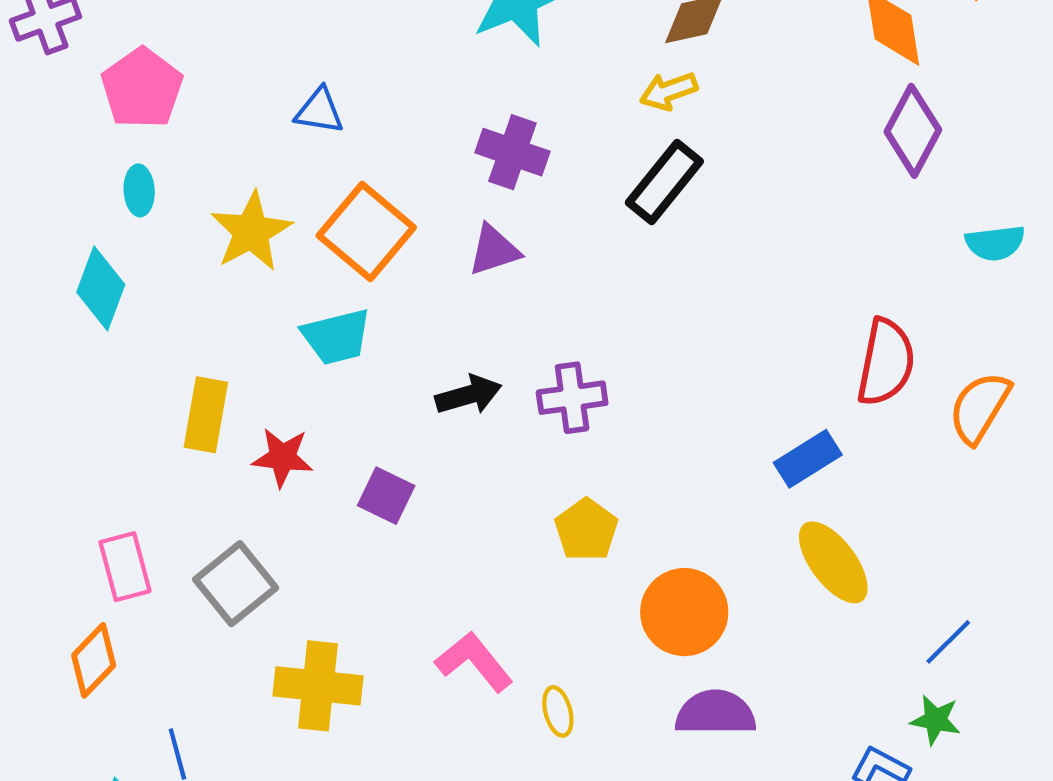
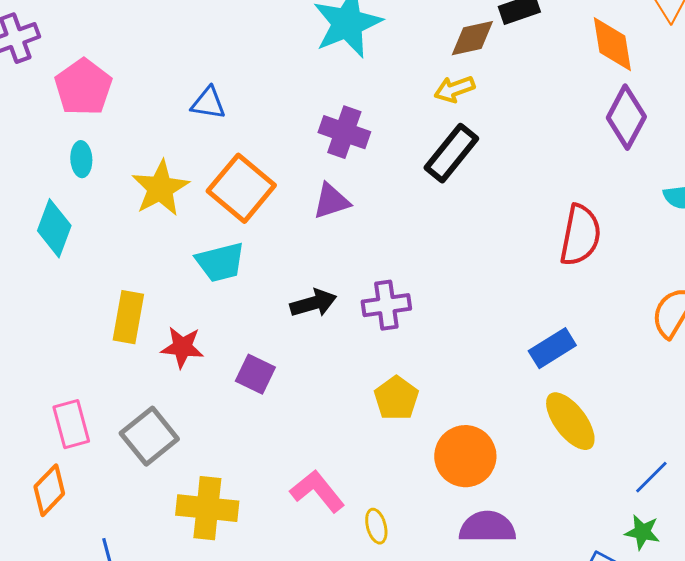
red semicircle: (886, 362) -> (580, 235), moved

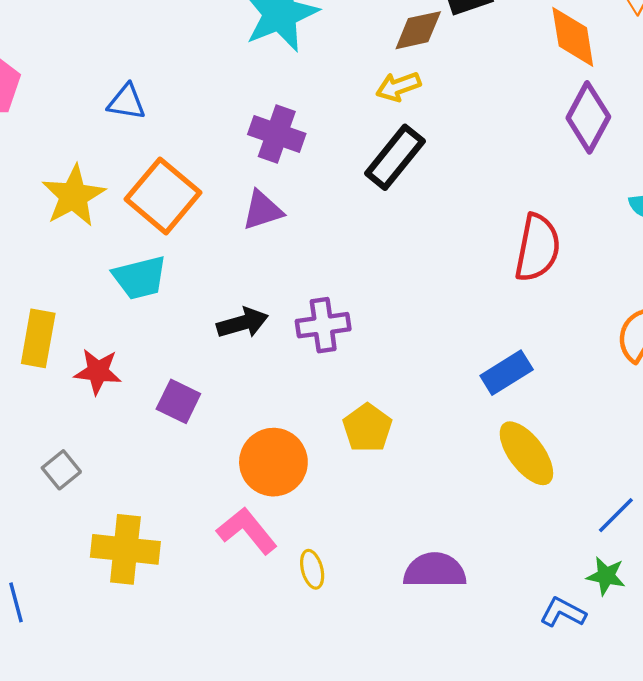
yellow pentagon: (396, 398) -> (367, 428), moved
gray square: (149, 436) -> (61, 470), size x0.6
orange circle: (465, 456) -> (273, 462), moved

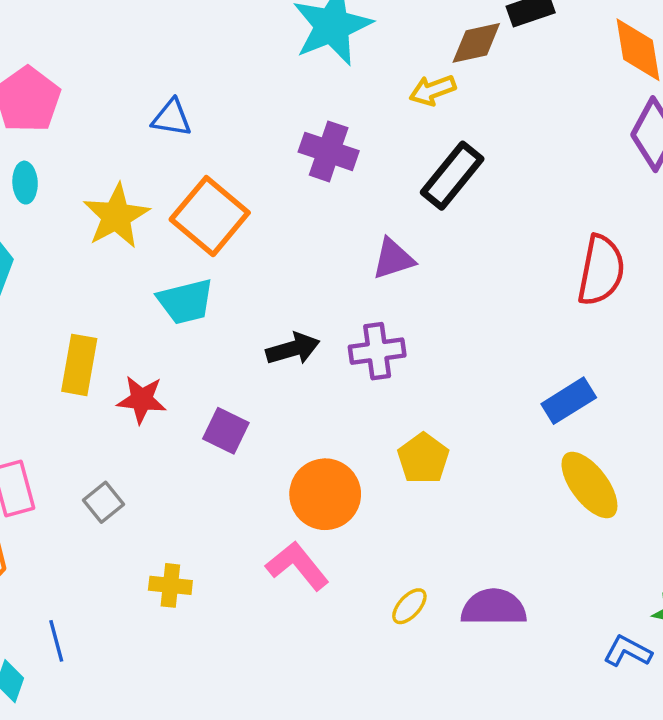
yellow arrow: (398, 87) -> (433, 90), moved
purple triangle: (262, 210) -> (393, 259), moved
yellow cross: (125, 549) -> (170, 585), size x0.6
yellow ellipse: (312, 569) -> (409, 606), moved, turned 57

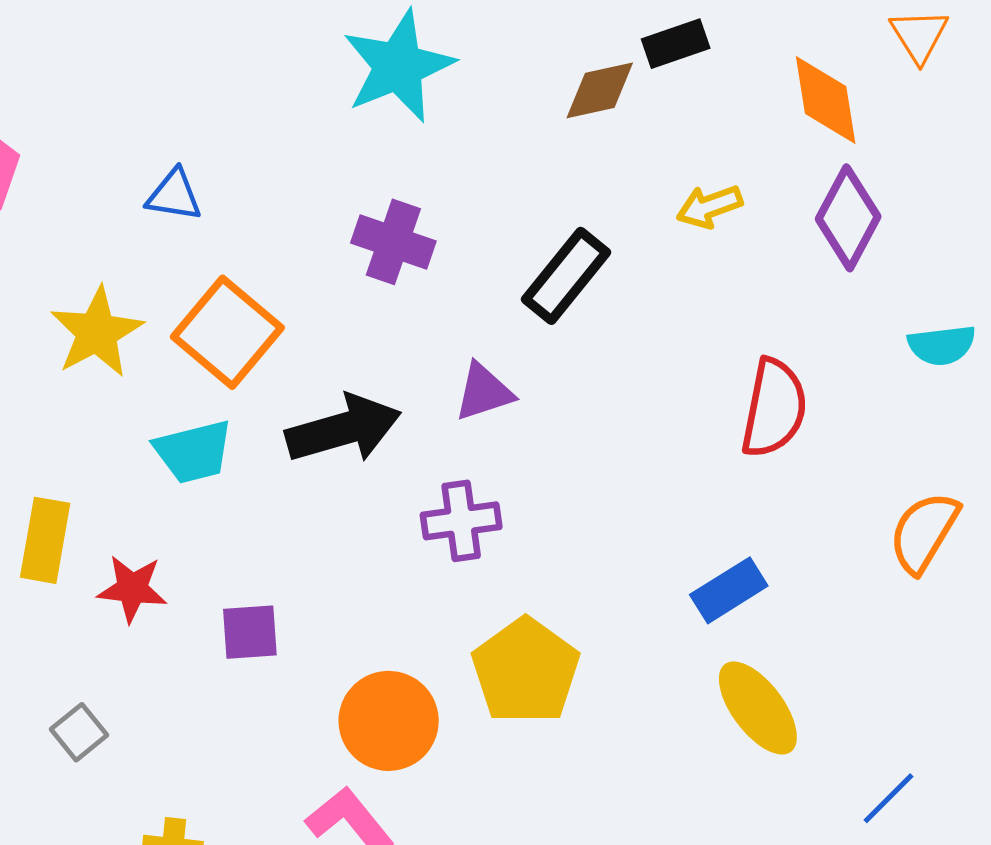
yellow arrow: (433, 90) -> (709, 206), moved
black arrow: (293, 349) -> (343, 429), moved, size x1.5
purple square: (226, 431) -> (250, 632), turned -30
yellow pentagon: (423, 458) -> (526, 671), size x1.5

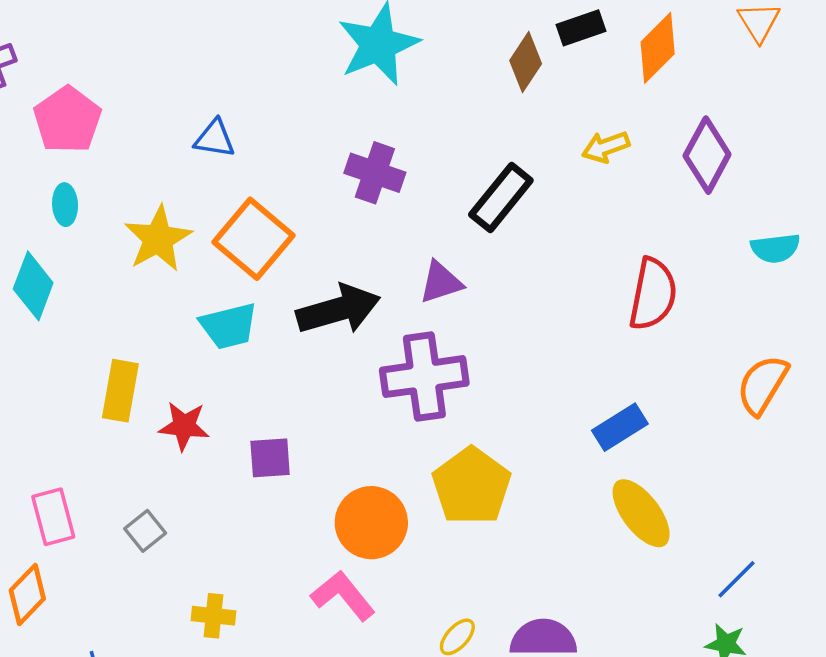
brown diamond: (600, 90) -> (526, 62), turned -44
orange diamond: (826, 100) -> (658, 48), moved, turned 54
purple cross: (461, 521) -> (424, 377), size x1.5

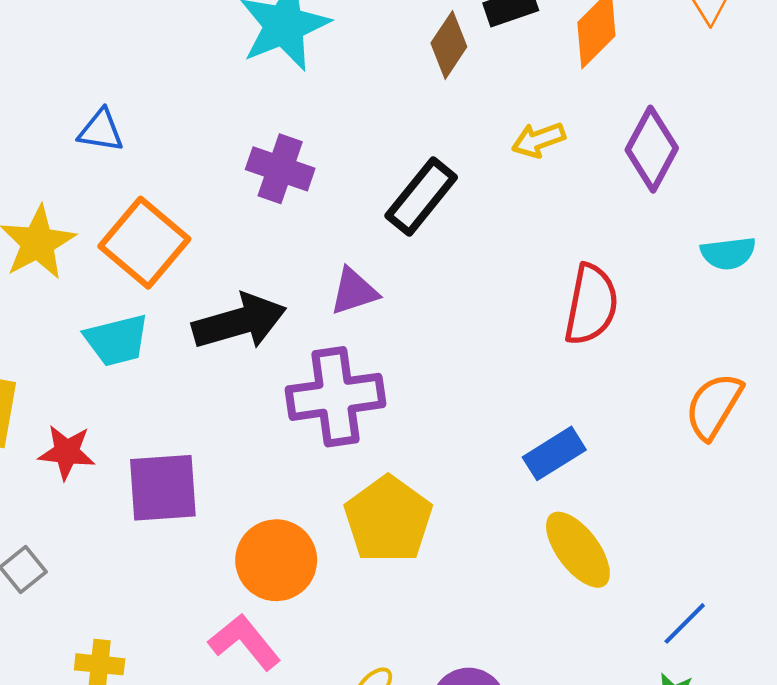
purple square: (270, 458) -> (163, 488), size x1.5

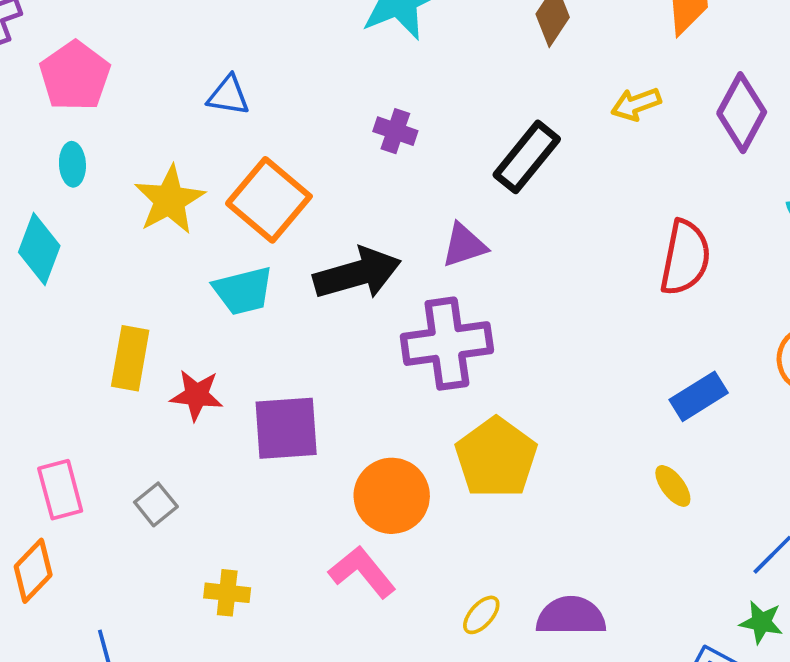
purple cross: (280, 169) -> (395, 131), size x0.7
blue rectangle: (554, 453) -> (699, 396), moved
yellow ellipse: (578, 550) -> (673, 486), size x0.6

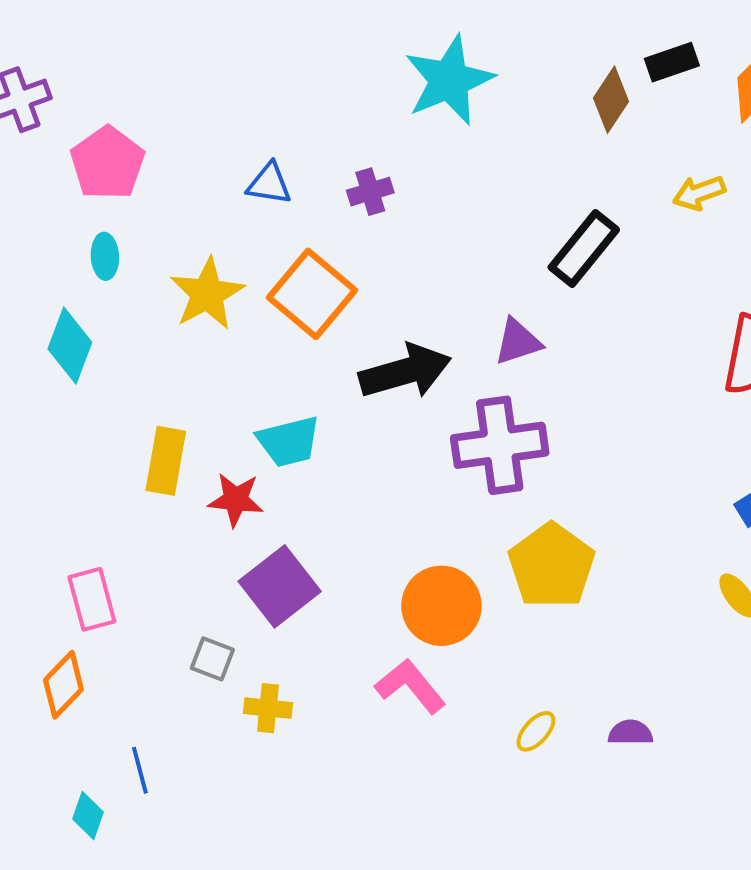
purple cross: (395, 131) -> (370, 192), moved, turned -36
cyan trapezoid: (243, 291) -> (289, 441), moved
purple square: (286, 428) -> (280, 586), moved, turned -34
gray square: (156, 504) -> (212, 659), moved, turned -30
purple semicircle: (571, 616) -> (630, 733), size x0.6

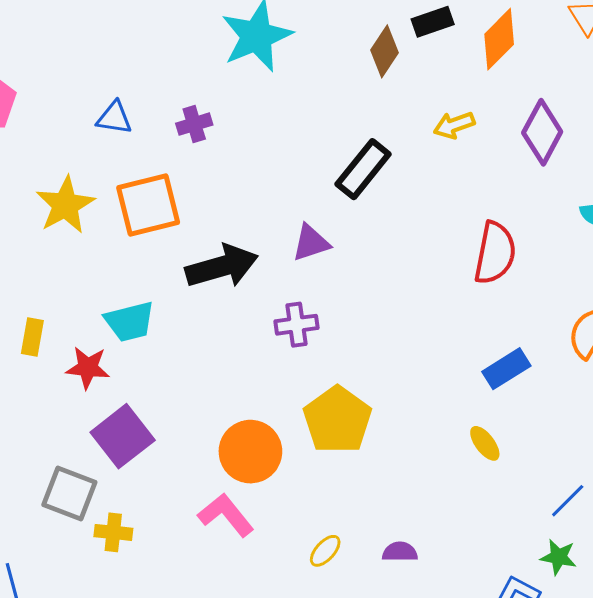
orange square: (312, 294) -> (148, 205), turned 36
purple cross: (500, 445) -> (297, 325), size x0.6
yellow rectangle: (166, 461) -> (32, 337), size x0.7
gray square: (212, 659) -> (69, 494), size x1.6

